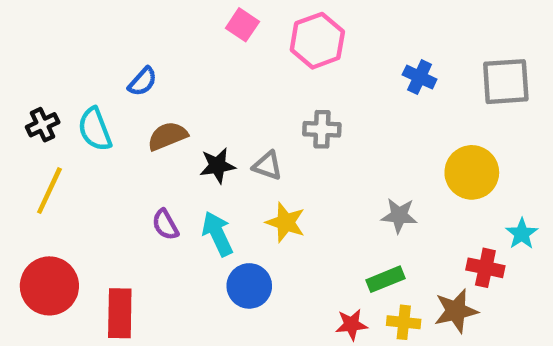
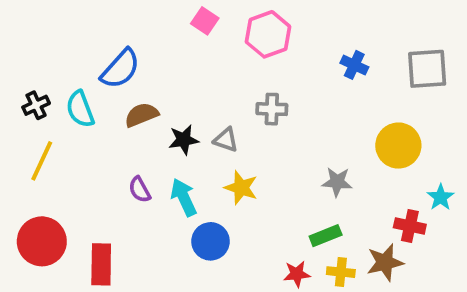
blue semicircle: (143, 82) -> (120, 69), size x1.6

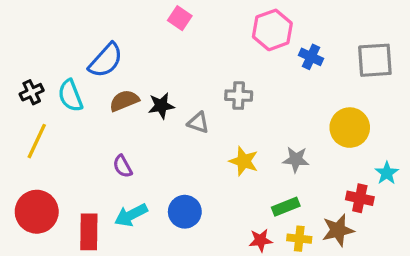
pink hexagon: (268, 34) -> (272, 30), moved
black star: (184, 140) -> (161, 106), moved
yellow star: (241, 188) -> (244, 161), moved
cyan arrow: (184, 197) -> (131, 215), moved, turned -92

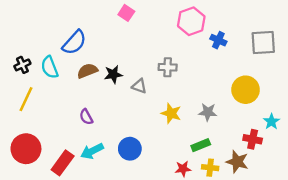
brown star: (338, 230) -> (237, 162), turned 30
red rectangle: (89, 232) -> (63, 163), turned 35

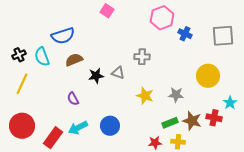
blue semicircle: (74, 42) -> (63, 36), turned 30
black star: (113, 74) -> (96, 76), moved
brown star: (237, 162) -> (192, 121), moved

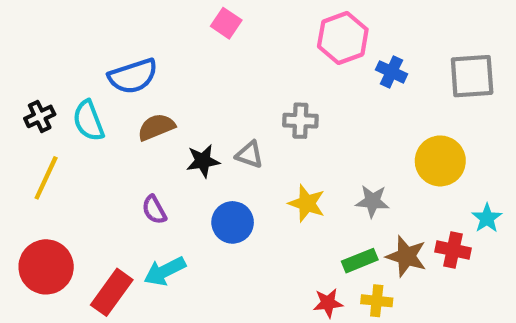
blue circle: (110, 126) -> (233, 222), moved

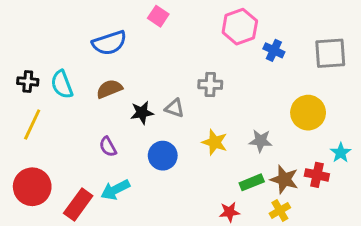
blue semicircle: (133, 76) -> (109, 43), moved
black cross: (40, 116) -> (28, 81), turned 30
yellow cross: (377, 301) -> (280, 210), moved, turned -36

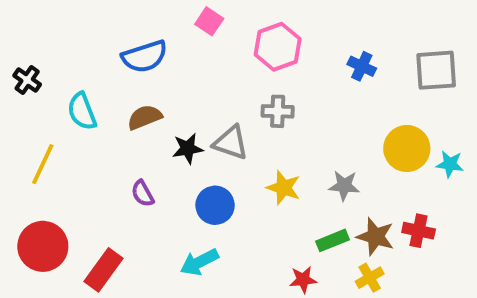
pink hexagon: (240, 27) -> (278, 47), moved
black cross: (28, 81) -> (27, 80), moved, turned 30
gray triangle: (175, 108) -> (231, 143), size x1.4
cyan star: (341, 153) -> (450, 164), moved, turned -30
cyan arrow: (115, 190) -> (199, 262), moved

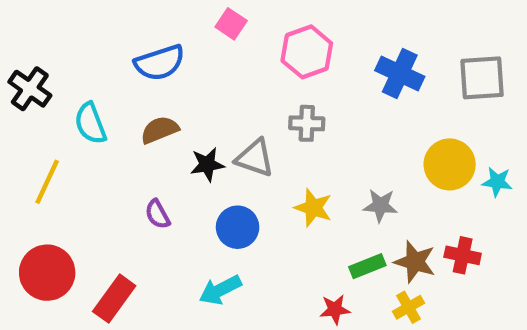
blue cross: (362, 66) -> (400, 74), size x1.5
black cross: (27, 80) -> (30, 89), size x1.4

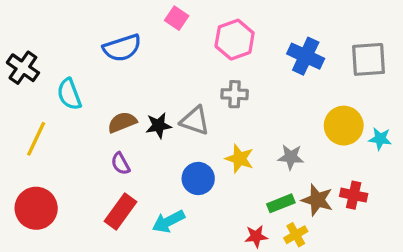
brown semicircle: (160, 130) -> (122, 122), moved
blue circle: (238, 227) -> (198, 178), moved
red rectangle: (114, 299) -> (120, 212), moved
yellow cross: (408, 307) -> (296, 235), moved

